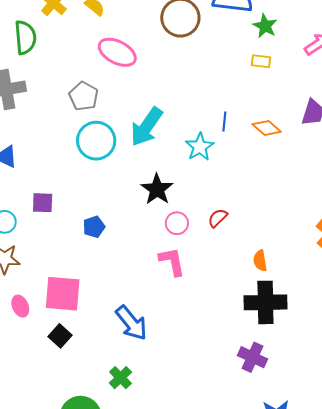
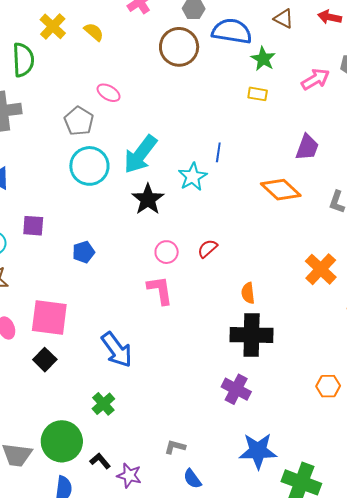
pink ellipse: (117, 52) -> (109, 93), moved, size x0.6
orange diamond: (267, 128) -> (281, 190), moved, size x1.4
black star: (157, 189) -> (148, 199), moved

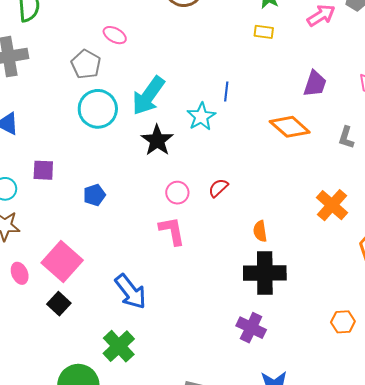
pink square: (49, 317) -> (62, 261), turned 36
green cross: (103, 404) -> (119, 346), size x1.4

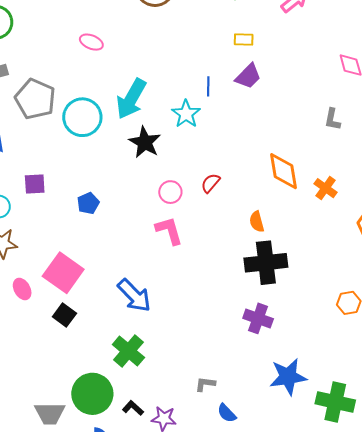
yellow rectangle: (264, 32) -> (244, 40), moved
gray pentagon: (86, 64) -> (35, 99), moved, size x1.4
purple trapezoid: (315, 84) -> (248, 76), moved, turned 32
orange diamond: (290, 127) -> (284, 171), moved, turned 45
orange cross: (332, 205) -> (326, 188), size x0.7

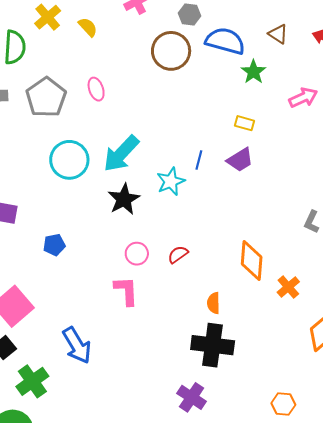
pink ellipse: (91, 42) -> (96, 89), turned 35
gray pentagon: (35, 99) -> (46, 97), moved
green cross: (128, 351) -> (32, 381), moved

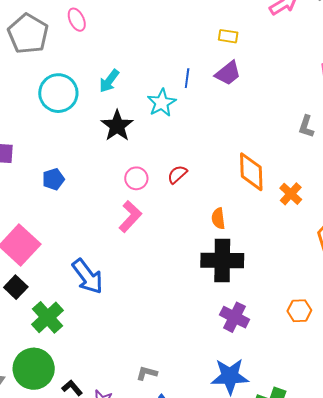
cyan arrow: (121, 154) -> (109, 81), size x0.6
pink L-shape: (126, 291) -> (130, 216), turned 52
purple cross: (192, 397) -> (235, 317), moved

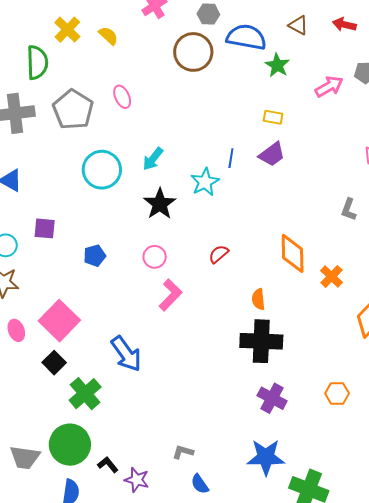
pink circle: (136, 178) -> (155, 257), moved

